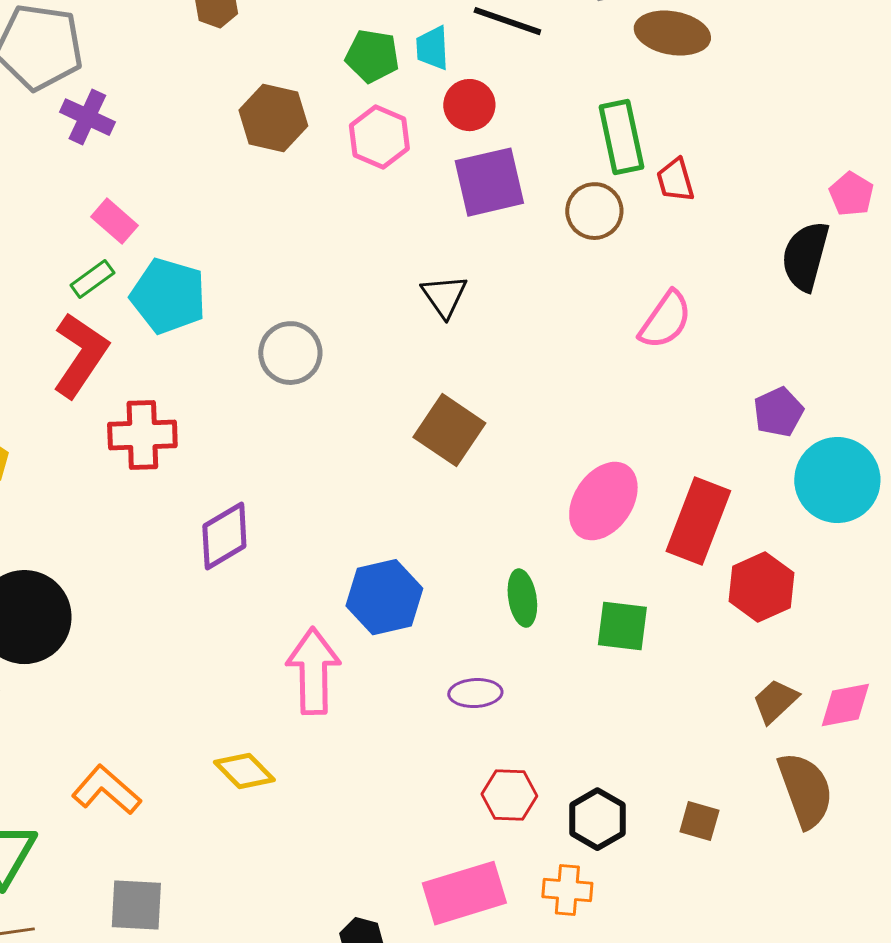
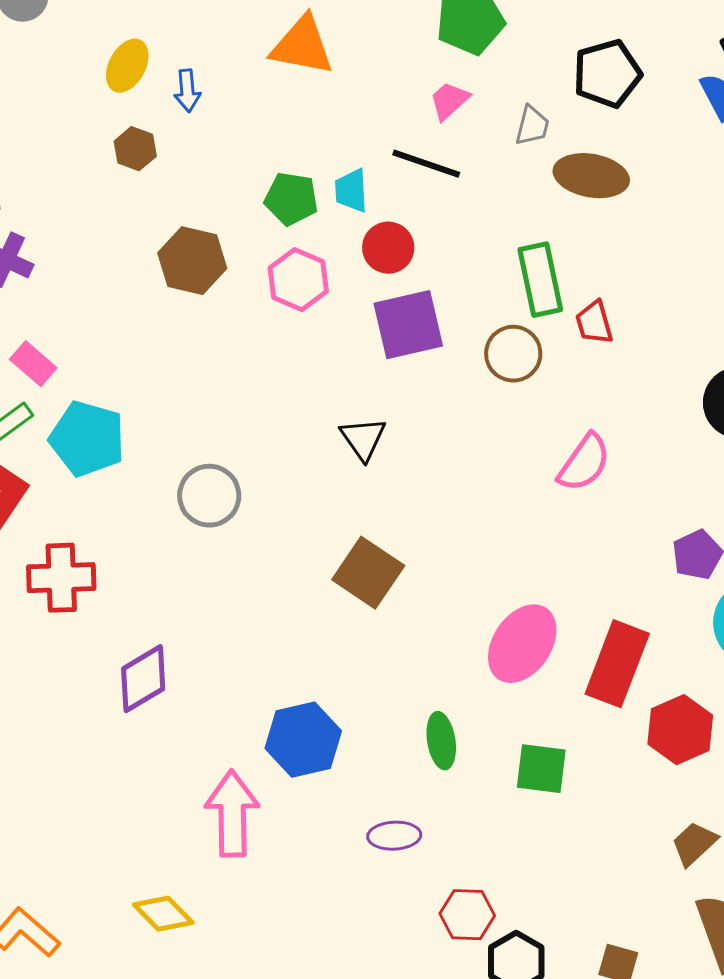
red hexagon: (509, 795) -> (467, 915), moved

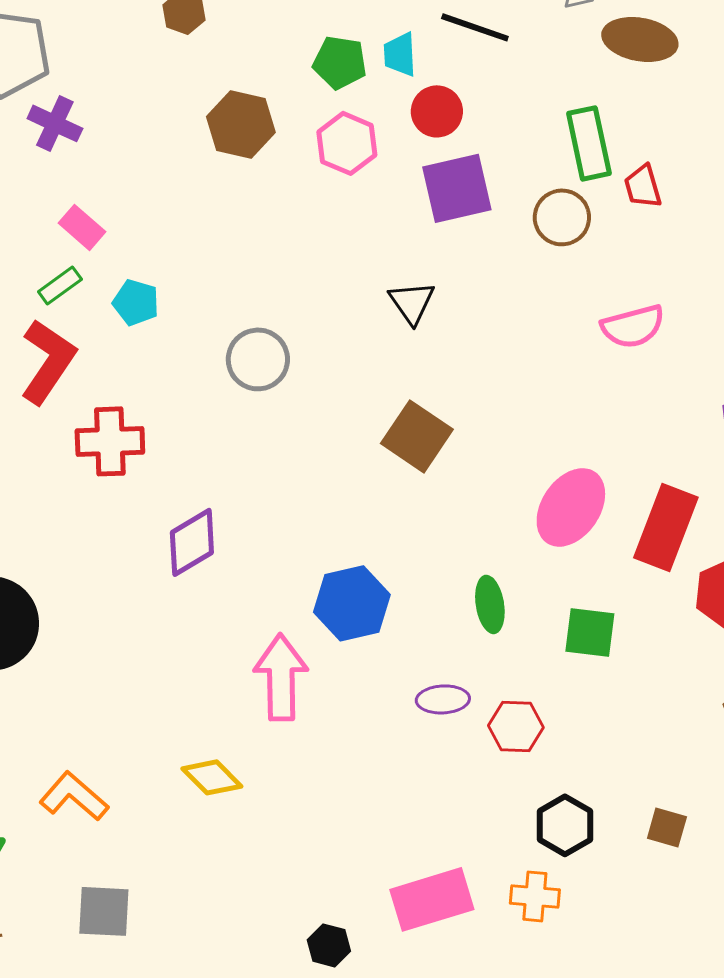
cyan pentagon: (87, 439) -> (136, 302), size x0.6
pink semicircle: (584, 463) -> (633, 326), turned 40
red hexagon: (467, 915) -> (516, 726), moved

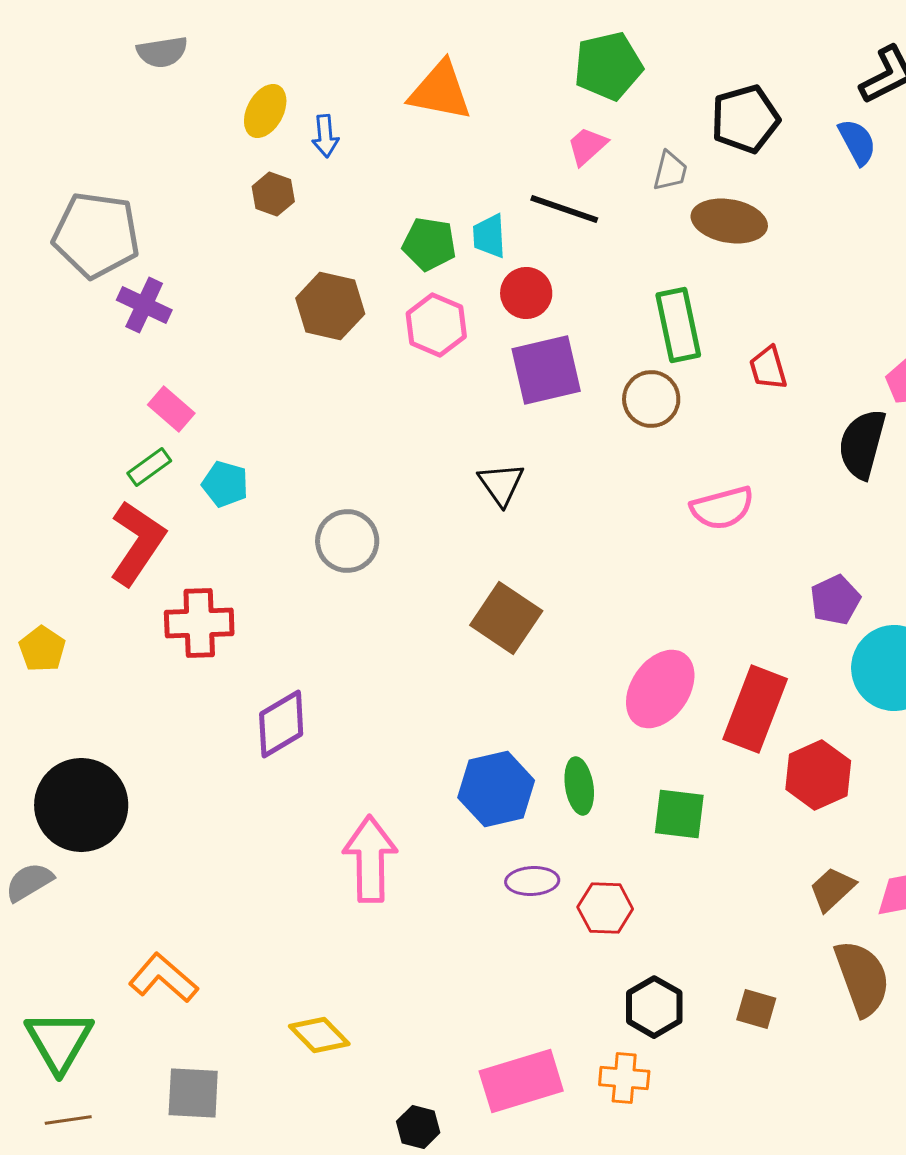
red trapezoid: (643, 186) -> (768, 368), moved
blue hexagon: (352, 603) -> (496, 789), moved
yellow diamond: (212, 777) -> (319, 1035), moved

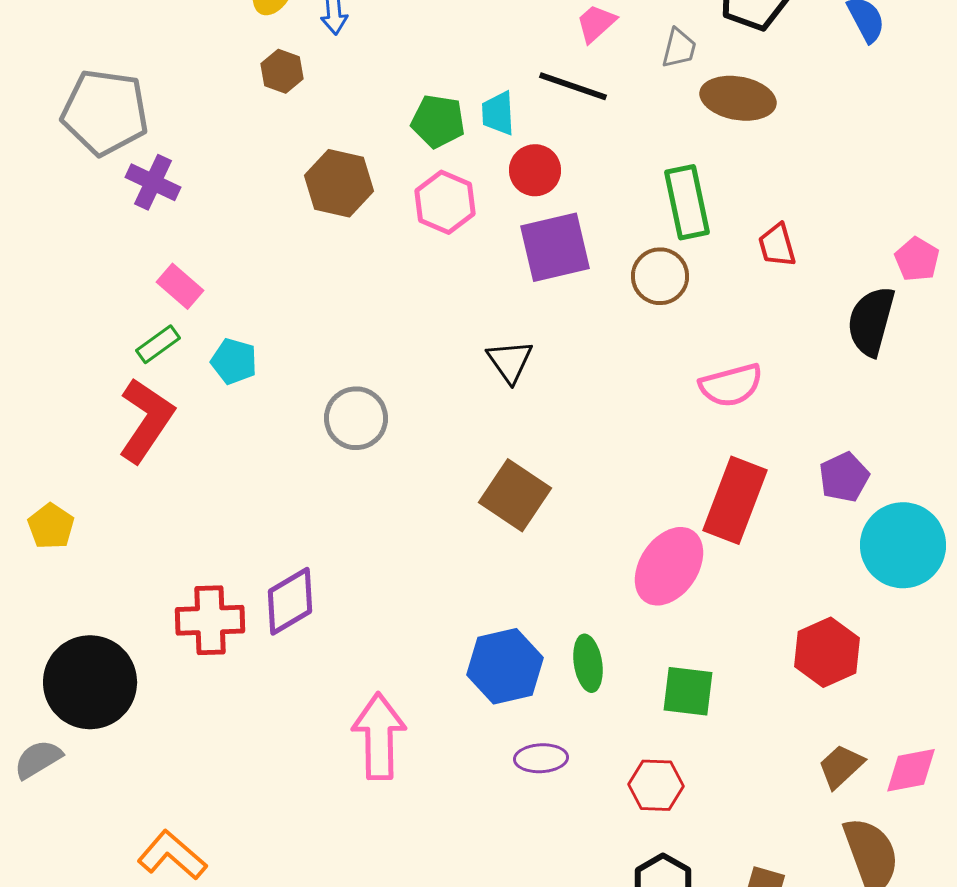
red cross: (199, 623) -> (210, 620), moved
red rectangle: (755, 709) -> (735, 500), moved
red hexagon: (605, 908) -> (656, 785), moved

